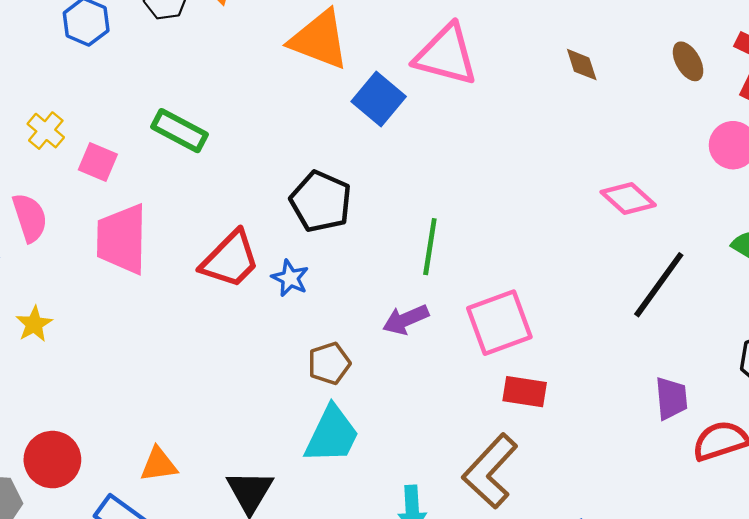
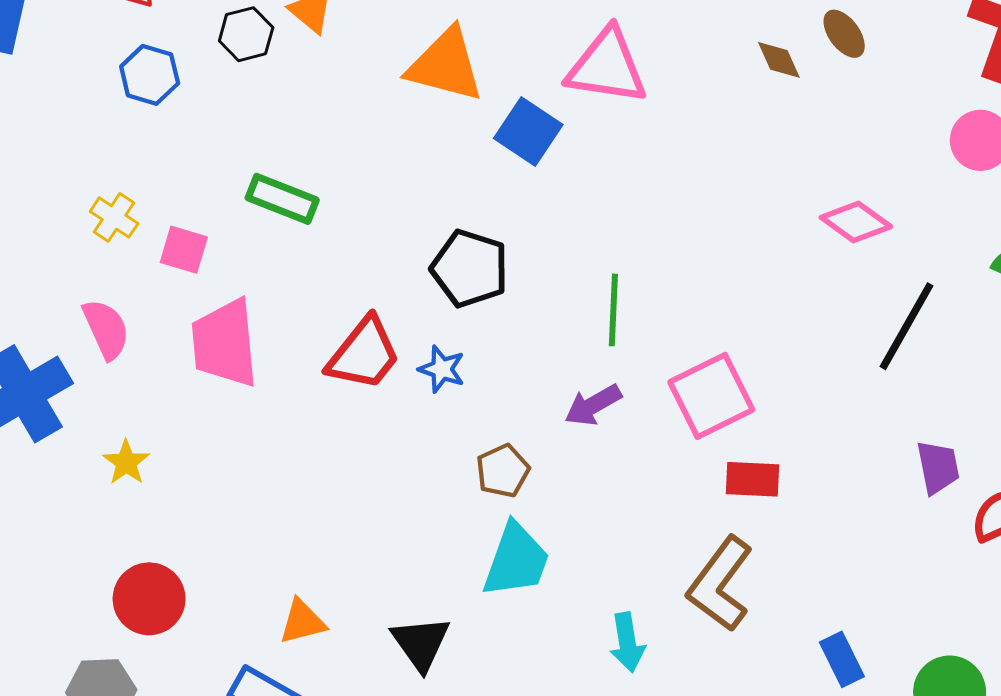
brown ellipse: (688, 61) -> (844, 34), moved
red circle: (52, 460) -> (149, 599), moved

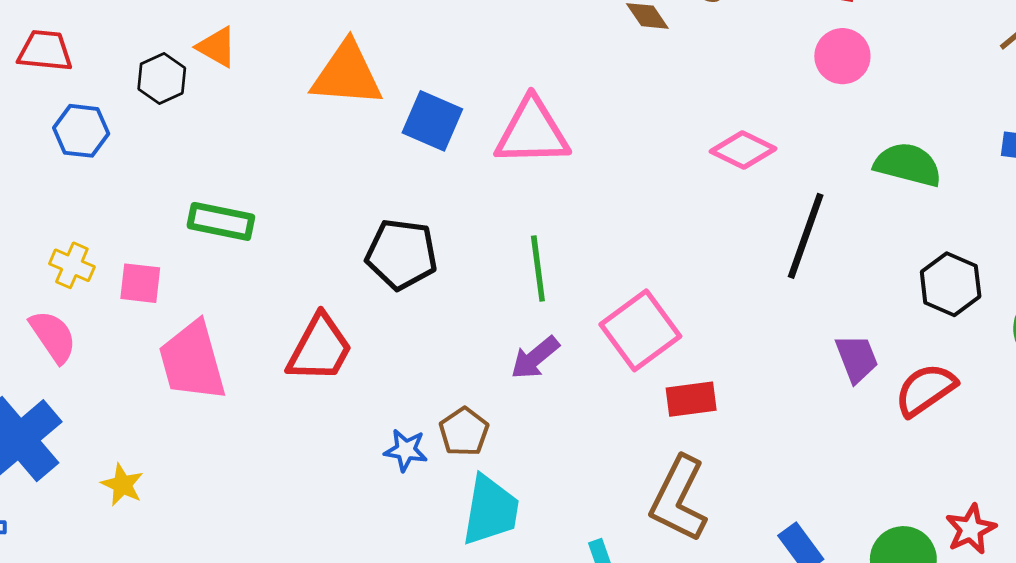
pink triangle: (607, 67) -> (532, 132), moved
pink semicircle: (106, 329) -> (53, 336), moved
blue star: (442, 369) -> (406, 450), moved

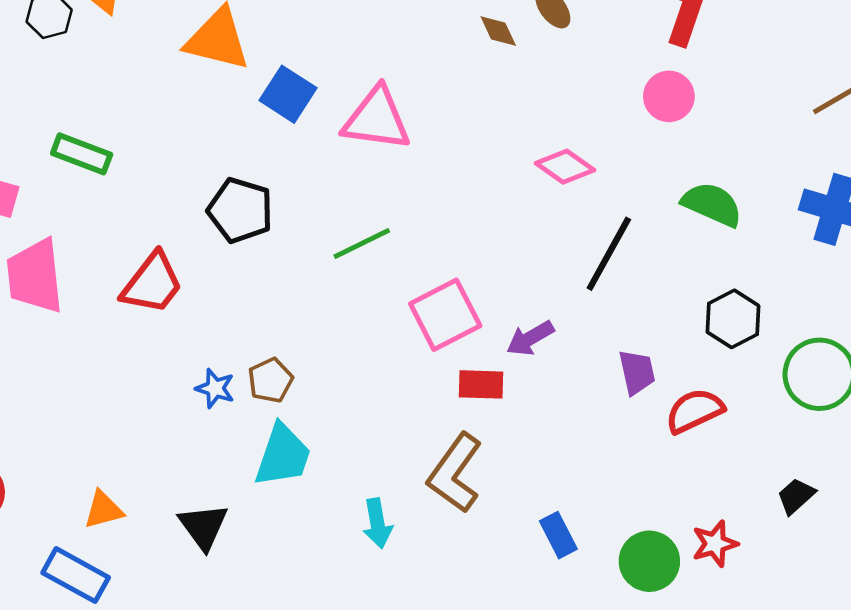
green line: (538, 269) -> (362, 244), turned 62
purple arrow: (535, 358) -> (530, 338), moved

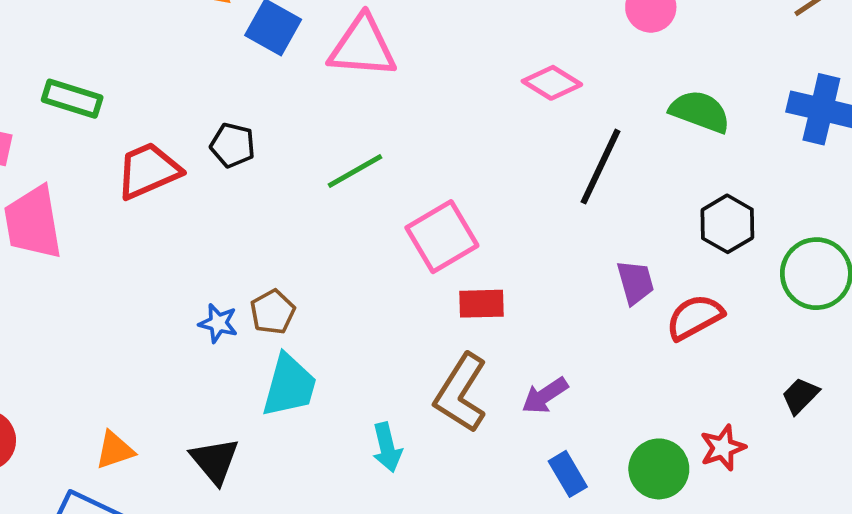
black pentagon: (240, 210) -> (233, 145), size x0.7
red trapezoid: (152, 283) -> (148, 171), moved, turned -148
purple arrow: (530, 338) -> (545, 396), moved
blue rectangle: (558, 535) -> (568, 474), moved

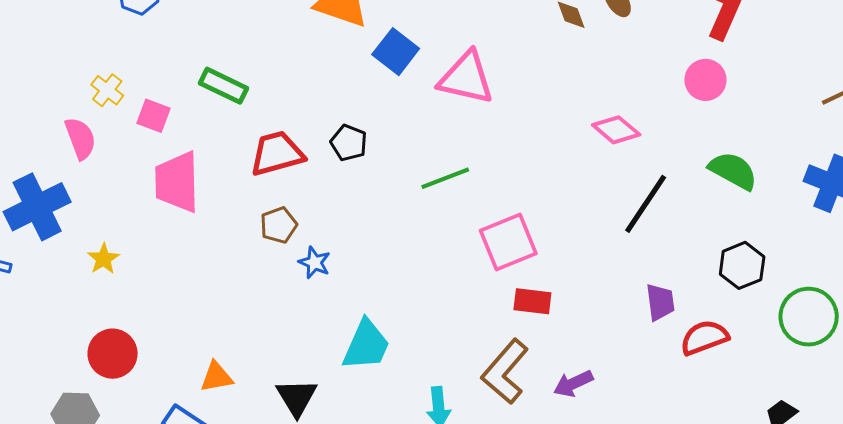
brown pentagon: (273, 312) -> (279, 225), moved
blue star: (218, 323) -> (315, 263), moved

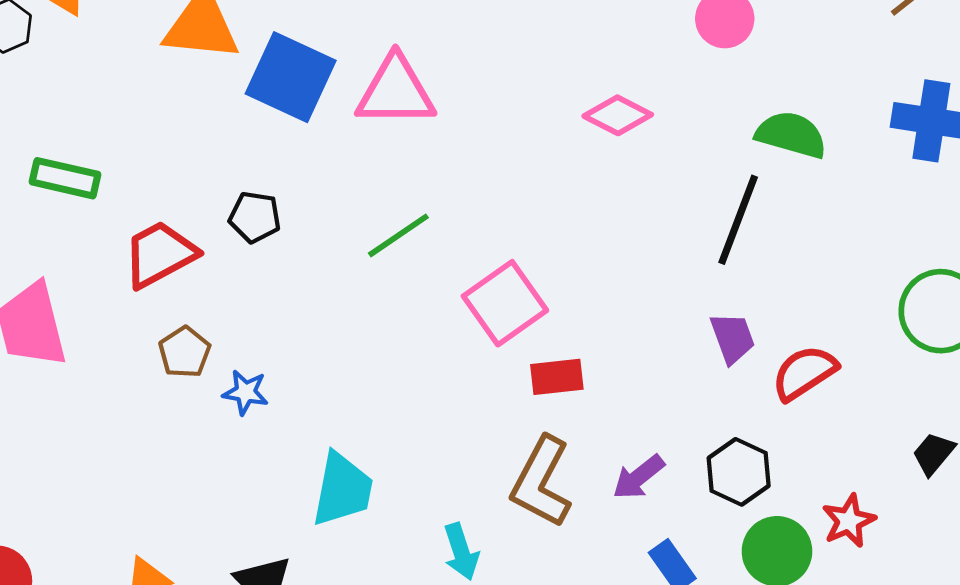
blue square: (396, 52) -> (291, 77), size x1.4
black line: (646, 204) -> (738, 220), moved
black hexagon: (742, 265) -> (739, 472), moved

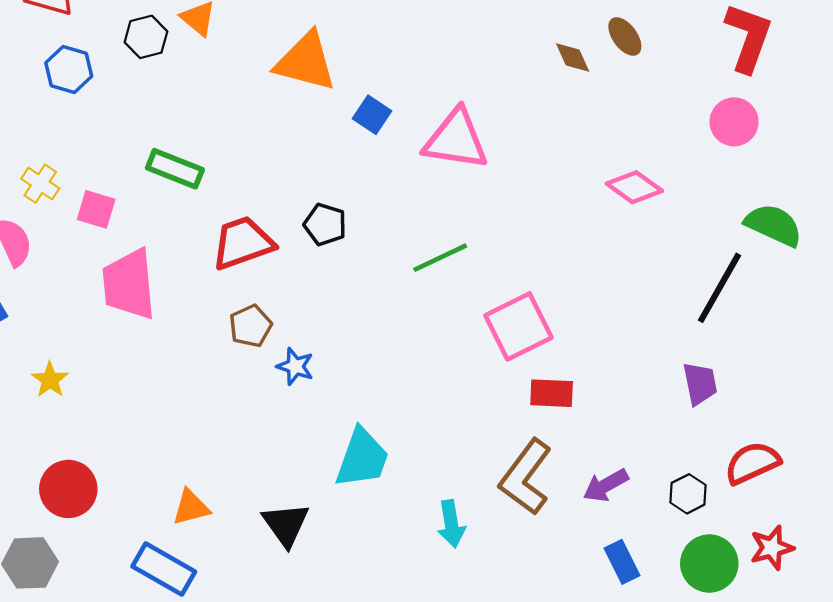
blue square: (291, 77) -> (372, 115), size x0.5
red semicircle: (804, 373) -> (752, 463), moved
black hexagon: (739, 472) -> (688, 494), size x0.7

